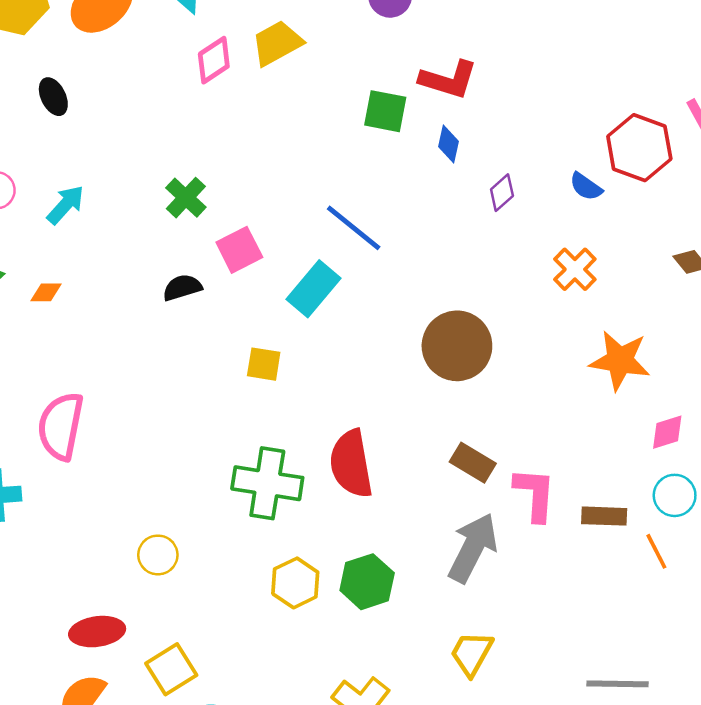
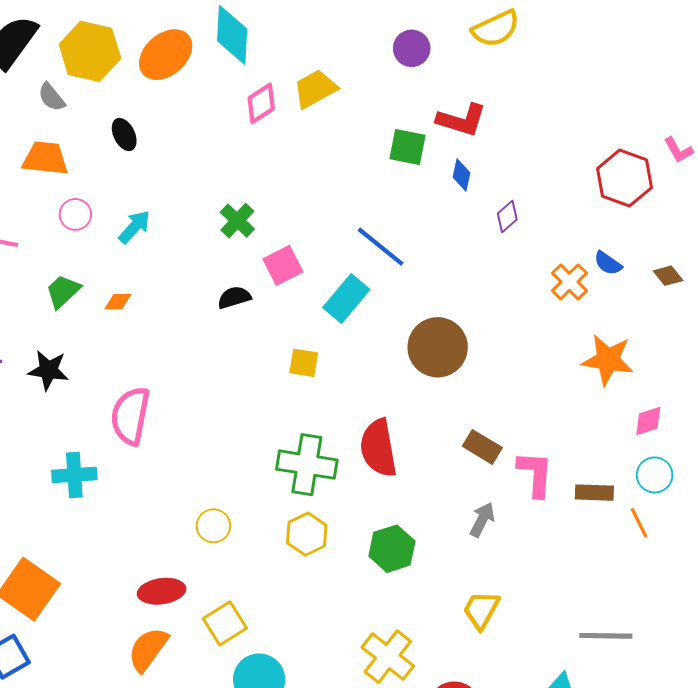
blue semicircle: (586, 187) -> (608, 263), moved
brown circle: (457, 346) -> (438, 347), moved
gray arrow: (473, 548) -> (482, 520), size x0.6
yellow hexagon: (295, 583) -> (307, 534), moved

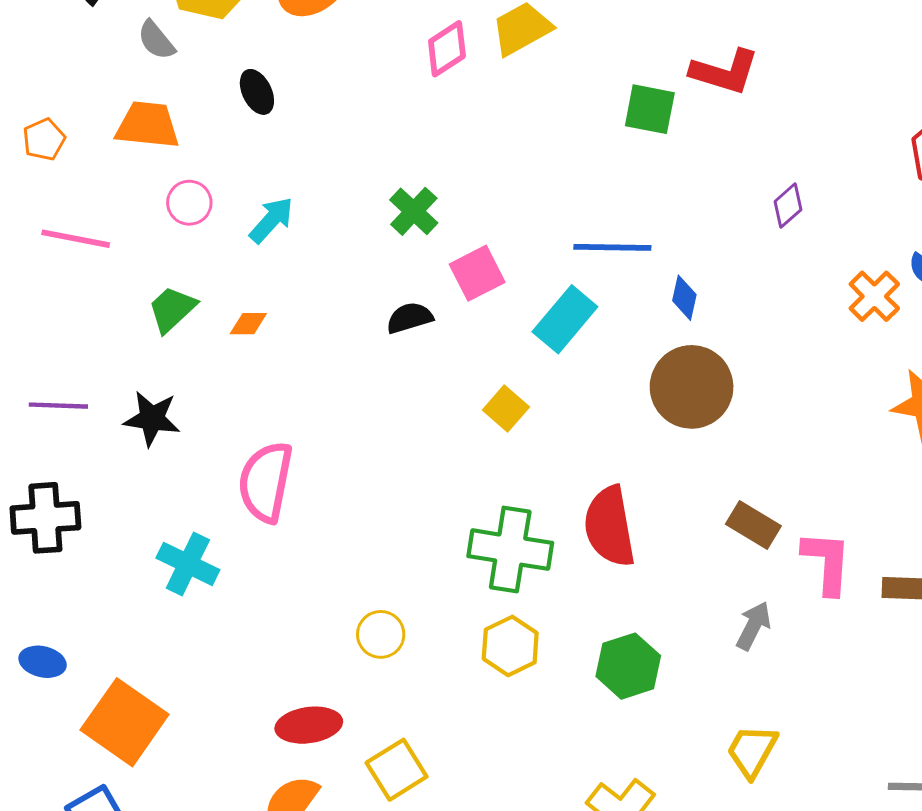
blue diamond: (462, 175) -> (684, 298), moved
blue line: (381, 247) -> (612, 247), turned -38
yellow square: (304, 363) -> (506, 408), turned 32
cyan cross: (74, 475) -> (188, 564), turned 30

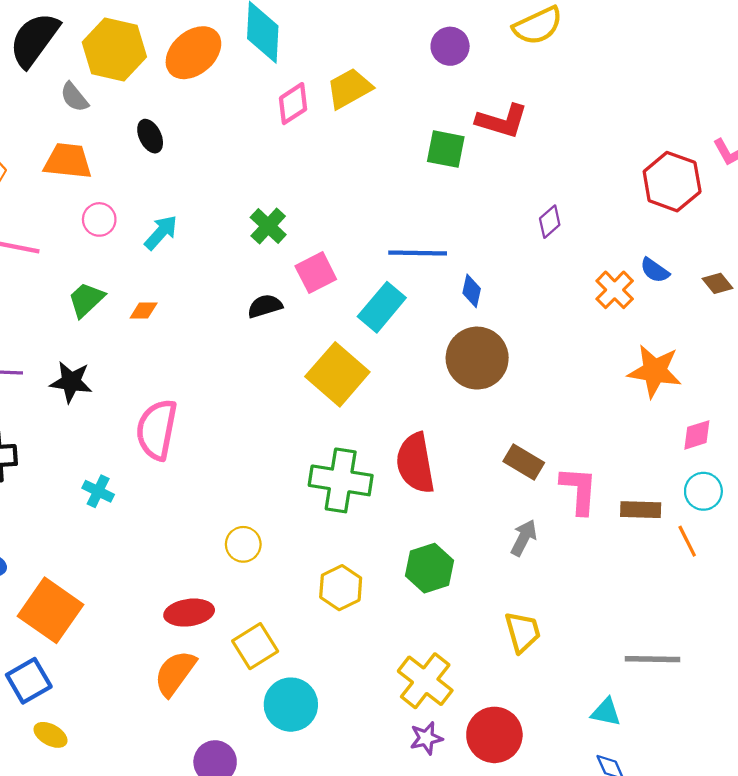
yellow square: (506, 408) -> (337, 374), size x1.8
cyan cross: (188, 564) -> (98, 491), size x0.7
yellow hexagon: (510, 646) -> (341, 588), moved
yellow trapezoid: (752, 751) -> (523, 632), turned 135

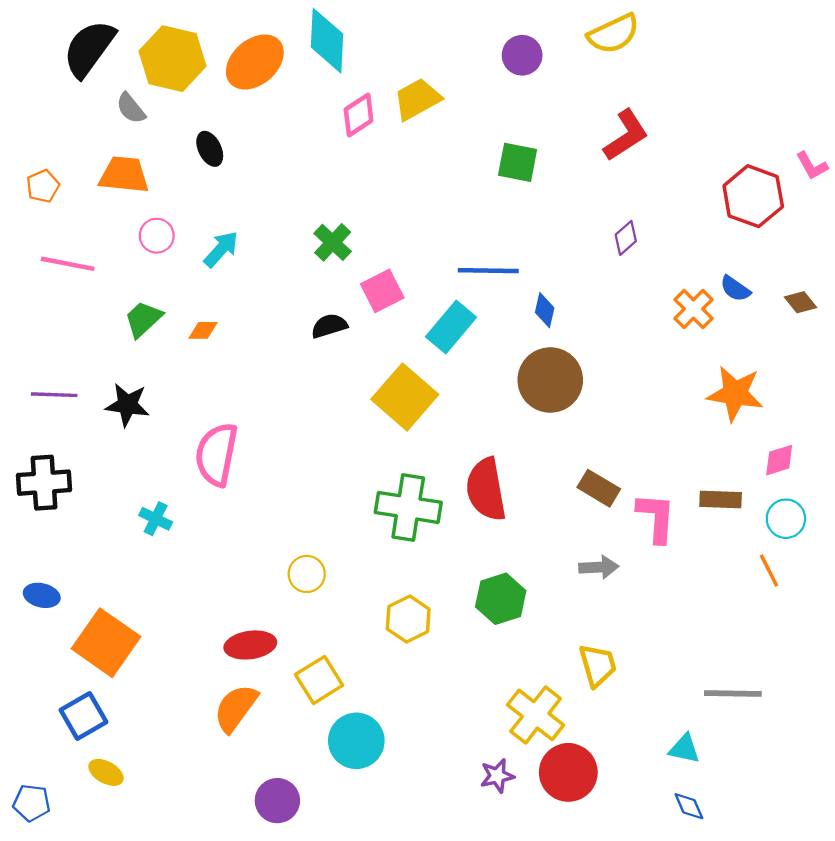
red L-shape: (502, 121) -> (626, 135), moved, turned -50
brown rectangle: (641, 510) -> (721, 500), moved
gray arrow: (524, 538) -> (599, 567), turned 60
yellow cross: (425, 681) -> (536, 715), moved

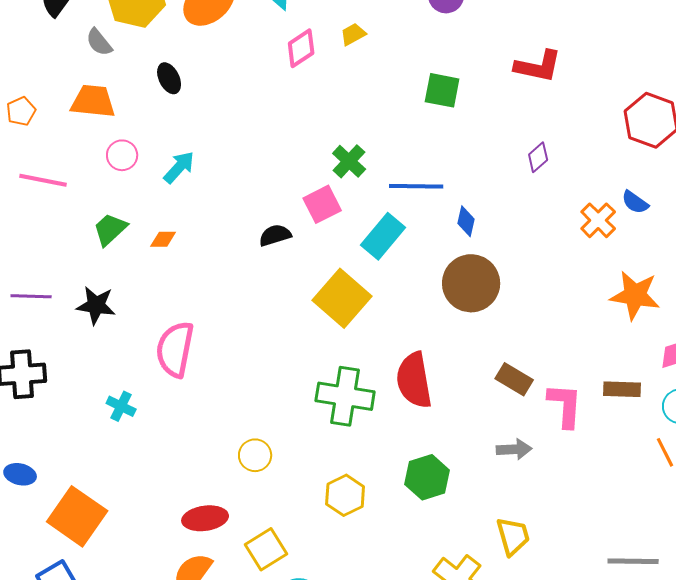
yellow trapezoid: (417, 99) -> (353, 34), size x0.6
red L-shape: (626, 135) -> (538, 66), turned 45
green cross: (333, 242) -> (349, 161), moved

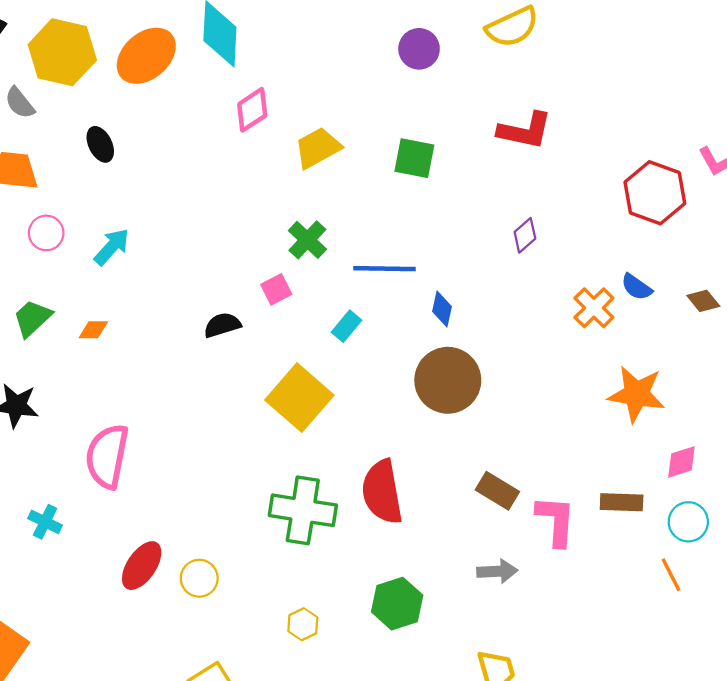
yellow trapezoid: (353, 34) -> (318, 148), moved, size x1.6
pink square: (322, 204) -> (276, 289), size x0.7
cyan rectangle: (383, 236) -> (347, 326), size x0.6
yellow hexagon: (345, 495) -> (303, 624), size x0.7
red ellipse: (205, 518) -> (142, 566), moved, turned -48

